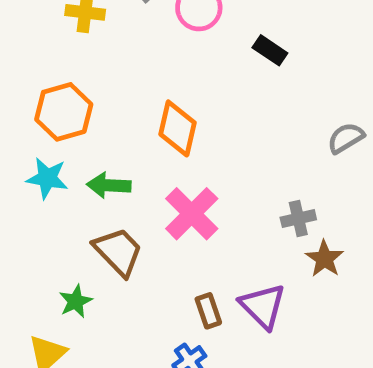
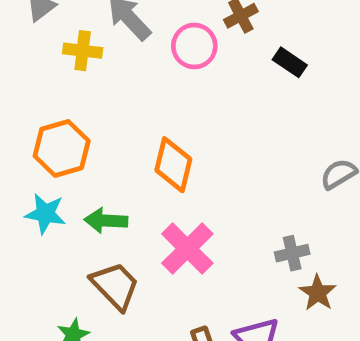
black rectangle: (270, 50) -> (290, 62), moved

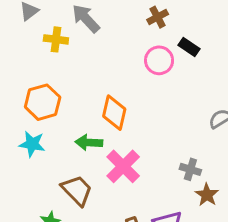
pink circle: (194, 46) -> (159, 60), moved
green arrow: (106, 221) -> (89, 143), moved
gray cross: (292, 253) -> (190, 169), turned 30

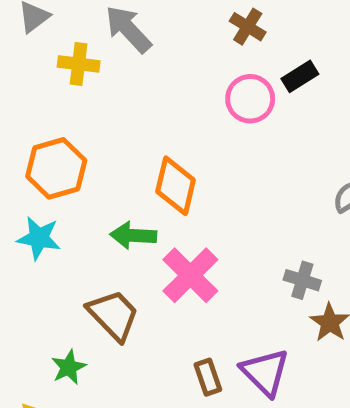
brown cross: (158, 17) -> (248, 27), turned -30
black rectangle: (189, 47) -> (300, 76), turned -66

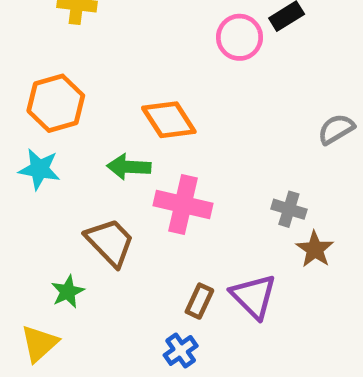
orange diamond: (176, 186) -> (169, 120), turned -46
pink cross: (190, 275) -> (183, 204), turned -32
brown rectangle: (208, 377) -> (199, 301), turned 44

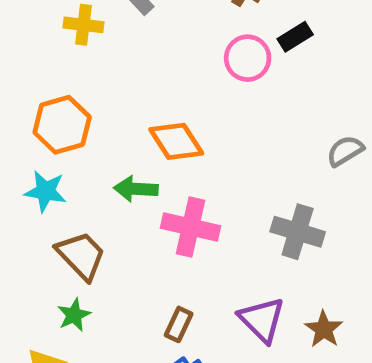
gray cross: (289, 209) -> (298, 232), size x1.5
brown trapezoid: (110, 242) -> (81, 256), moved
brown star: (315, 249) -> (324, 329), moved
brown rectangle: (199, 301) -> (179, 324), moved

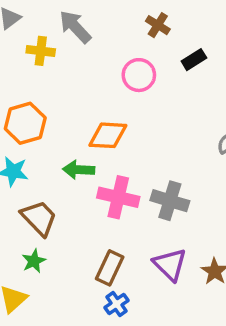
pink circle: (248, 58) -> (139, 75), moved
orange diamond: (176, 141) -> (108, 135), turned -54
gray cross: (298, 232) -> (170, 201), moved
brown rectangle: (179, 324) -> (110, 268), size x1.4

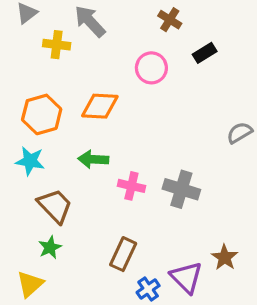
orange diamond: (108, 135) -> (100, 106), moved
pink cross: (118, 197) -> (131, 186), size x0.7
purple triangle: (170, 264) -> (186, 277), moved
blue cross: (116, 304) -> (148, 289), moved

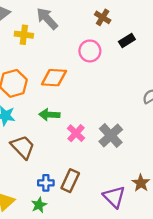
pink cross: (131, 186) -> (76, 133), turned 30
gray cross: (181, 189) -> (111, 135), turned 30
green star: (50, 247) -> (39, 205), moved
blue cross: (148, 289) -> (46, 183), moved, turned 35

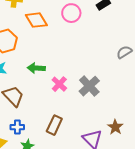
orange diamond: (54, 78) -> (36, 20), moved, turned 55
blue cross: (46, 183) -> (17, 127), moved

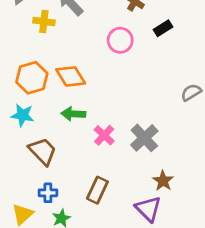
orange diamond: (36, 20) -> (71, 76), moved
brown star: (115, 127) -> (163, 181), moved

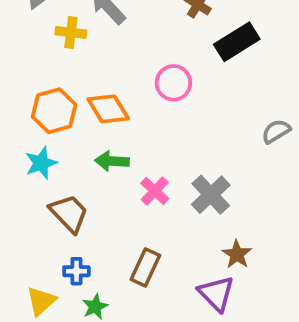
black rectangle: (163, 28) -> (237, 42), size x1.6
pink circle: (120, 40) -> (173, 83), moved
cyan star: (23, 115) -> (41, 163), turned -30

